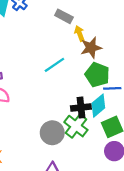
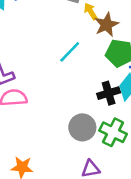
green cross: (76, 126) -> (113, 132), moved

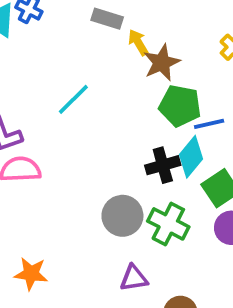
cyan line: (70, 52) -> (73, 99), moved

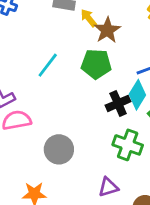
green pentagon: (180, 106) -> (96, 64), moved
gray circle: (122, 216) -> (59, 149), moved

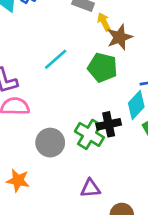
black cross: (118, 103) -> (109, 124), moved
green cross: (128, 145) -> (89, 134), moved

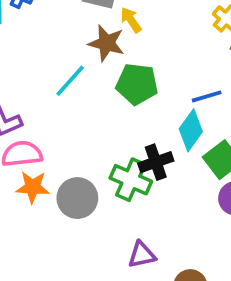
brown star: (120, 37) -> (106, 43), moved, turned -30
orange star: (18, 180) -> (33, 187), moved

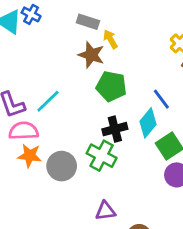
cyan line: (70, 81) -> (48, 101), moved
blue line: (207, 96) -> (161, 99), turned 65
black cross: (156, 162) -> (115, 129), moved

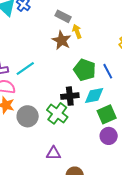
green pentagon: (111, 86) -> (85, 70), moved
blue line: (161, 99) -> (108, 71), moved
cyan diamond: (148, 123) -> (94, 95), turned 30

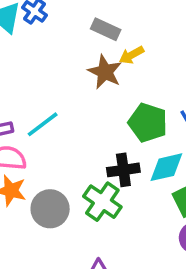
yellow arrow: (77, 31) -> (132, 55), turned -96

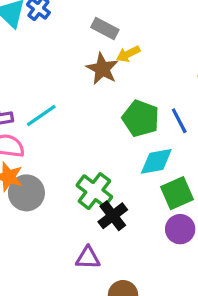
black cross: (123, 170) -> (113, 216), moved, turned -32
gray circle: (50, 209) -> (26, 193), moved

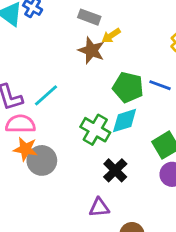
blue line: (179, 121) -> (160, 85), turned -35
cyan diamond: (156, 161) -> (125, 121), moved
green cross: (94, 191) -> (95, 130), moved

